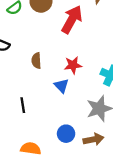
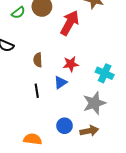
blue triangle: (61, 86) -> (60, 83), turned 40
black line: (23, 105) -> (37, 91), moved

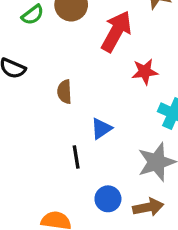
red star: (71, 64) -> (145, 72), moved
black line: (37, 91) -> (76, 157), moved

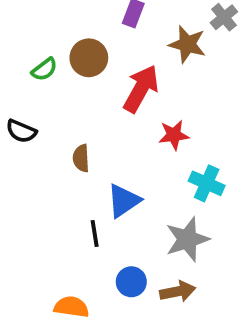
blue triangle: (101, 129) -> (124, 201), size x1.4

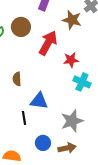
red star: (174, 135) -> (71, 60), moved
cyan cross: (207, 183) -> (82, 82), moved
blue triangle: (124, 201) -> (39, 101), turned 42

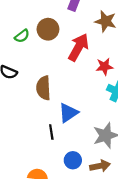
brown semicircle: (17, 79) -> (43, 88), size x1.5
blue triangle: (39, 101) -> (68, 113), turned -42

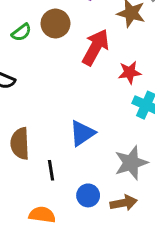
brown semicircle: (43, 88) -> (20, 144), moved
black line: (51, 132) -> (51, 170), moved

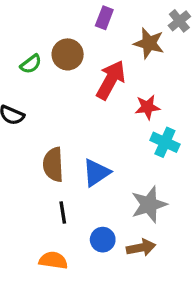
brown semicircle: (20, 144) -> (53, 165), moved

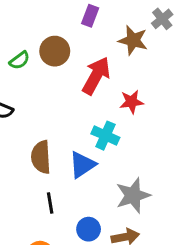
cyan cross: (165, 142) -> (105, 136), moved

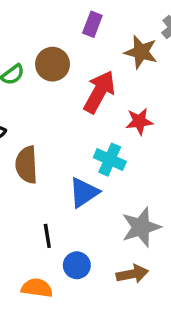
brown semicircle: (41, 157) -> (27, 165), moved
blue circle: (89, 229) -> (77, 265), moved

